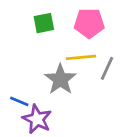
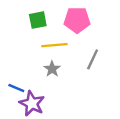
yellow line: (81, 57) -> (54, 45), moved
gray star: (60, 79) -> (52, 69), size x0.6

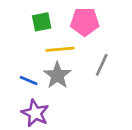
gray star: (52, 69) -> (57, 75), size x1.5
blue line: (16, 88) -> (29, 81), moved

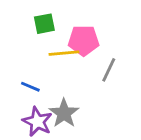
pink pentagon: (85, 22) -> (84, 40), moved
gray star: (57, 75) -> (64, 113), moved

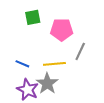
yellow line: (64, 53) -> (54, 64), moved

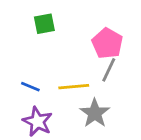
pink pentagon: (62, 30) -> (107, 43), moved, turned 30
gray star: (47, 83) -> (95, 113), moved

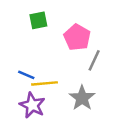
pink pentagon: (107, 43) -> (77, 37), moved
yellow line: (74, 87) -> (44, 83), moved

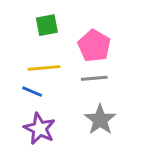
gray line: (94, 60) -> (94, 78), moved, turned 60
yellow line: (44, 83) -> (44, 68), moved

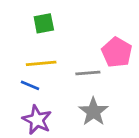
pink pentagon: (94, 46) -> (117, 52), moved

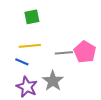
pink pentagon: (117, 52) -> (85, 52), moved
gray star: (93, 112) -> (53, 81), moved

